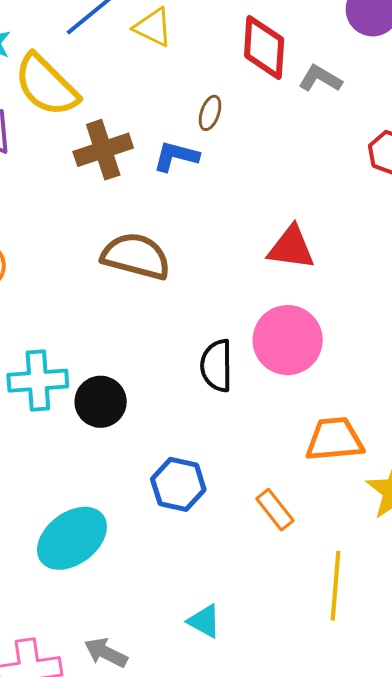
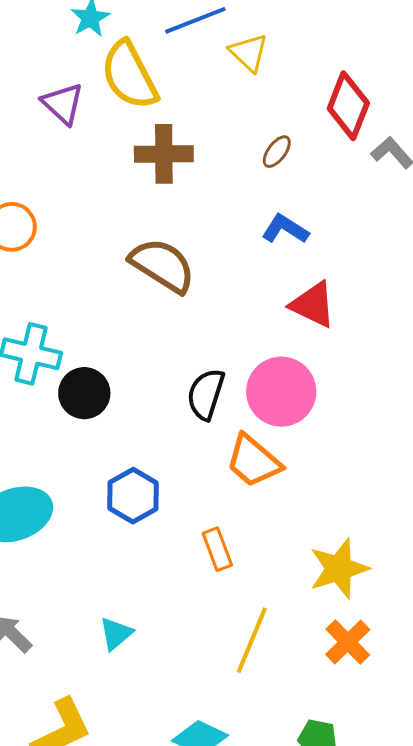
blue L-shape: (176, 156) -> (285, 229), moved
orange trapezoid: (334, 439) -> (253, 461), moved, turned -152
cyan triangle: (204, 621) -> (116, 634), turned 33

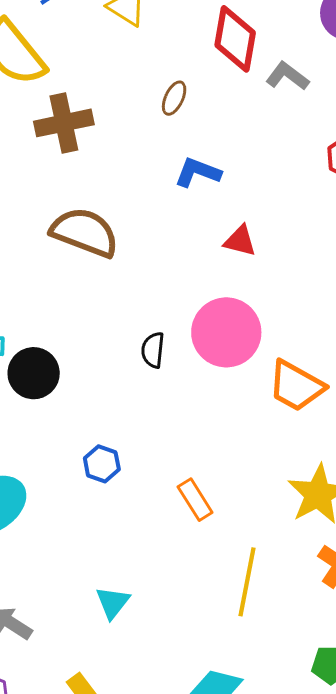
red triangle: (313, 305) -> (240, 241), size x0.7
black semicircle: (206, 394) -> (153, 350), size x0.7
orange trapezoid: (253, 461) -> (296, 386), moved
blue hexagon: (133, 496) -> (102, 464), size x0.7

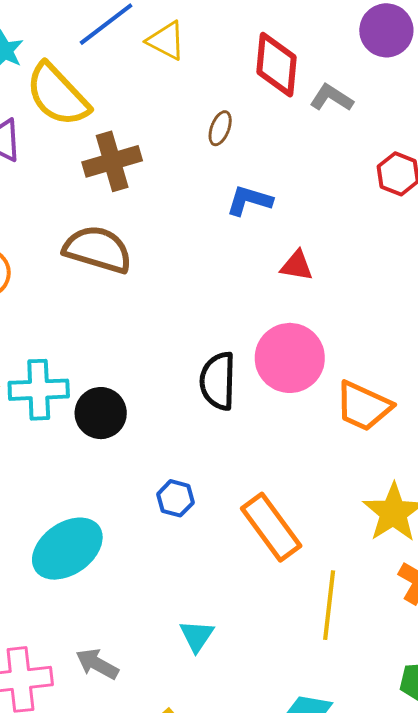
brown semicircle: (85, 232) -> (98, 249), moved
black semicircle: (153, 350) -> (218, 381), size x1.6
orange rectangle: (195, 500) -> (271, 527), size x1.6

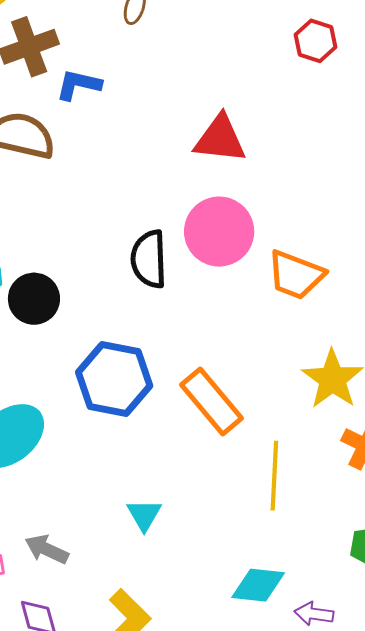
blue L-shape: (249, 200) -> (78, 85), moved
red triangle: (297, 266) -> (220, 139), size x1.6
blue hexagon: (175, 498) -> (114, 379), size x2.0

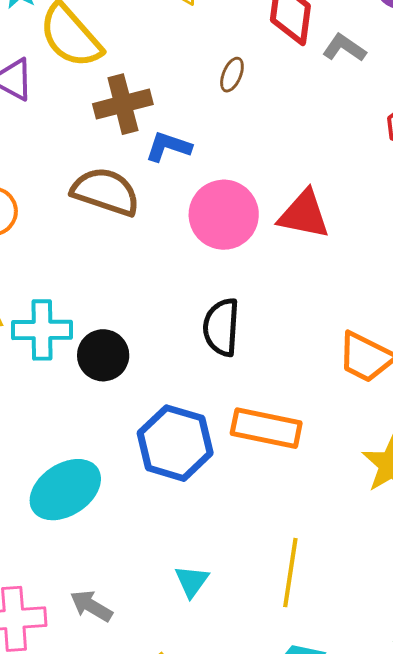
pink circle: (219, 232) -> (224, 215), moved
orange rectangle: (212, 401) -> (266, 428), moved, turned -44
yellow line: (274, 476) -> (290, 573), moved

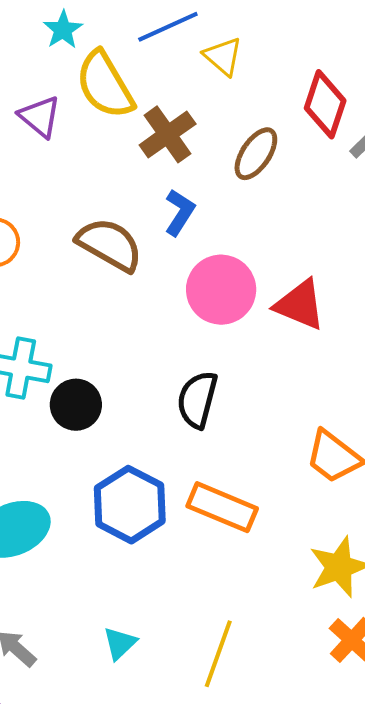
brown ellipse: (232, 75) -> (256, 154), size x1.6
brown cross: (123, 104) -> (168, 134), moved, turned -32
blue L-shape: (168, 147) -> (180, 212), turned 93

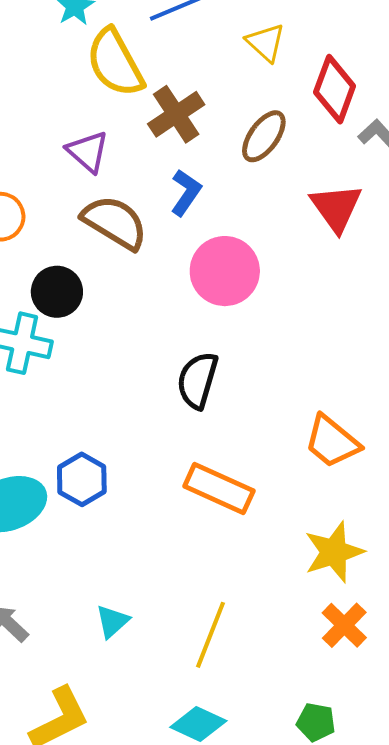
yellow triangle: (223, 56) -> (266, 43), moved
purple triangle: (40, 117) -> (88, 152), moved
red triangle: (300, 305) -> (336, 208), moved, turned 30
black circle: (76, 405) -> (57, 292), moved
blue hexagon: (130, 505) -> (82, 479), moved, size x0.7

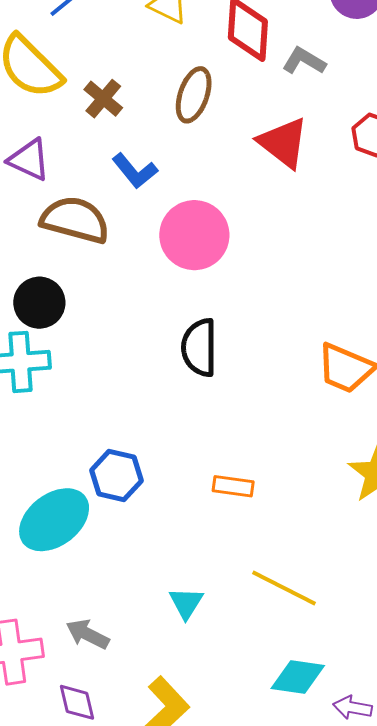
brown cross: (176, 114) -> (103, 99), size x0.7
blue L-shape: (186, 193) -> (135, 171), turned 123
orange rectangle: (219, 489) -> (233, 486), moved, size x0.6
yellow line: (210, 635) -> (284, 588), turned -68

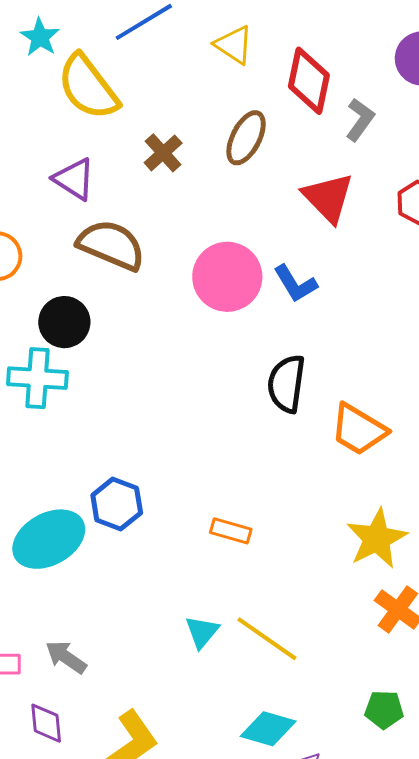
gray L-shape: (304, 61) -> (360, 120), turned 87
brown cross: (103, 99) -> (163, 153), moved
blue L-shape: (135, 171) -> (295, 284), moved
black semicircle: (199, 348) -> (286, 384), moved
cyan triangle: (186, 603) -> (202, 632), moved

